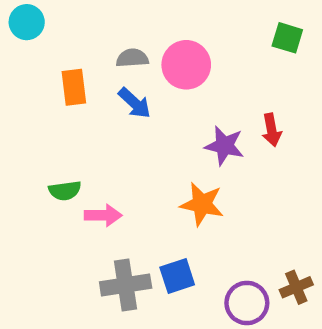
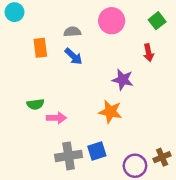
green square: (287, 38) -> (157, 21), turned 35
pink circle: (186, 65) -> (112, 21), moved
red arrow: (272, 130) -> (148, 53), moved

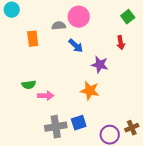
pink circle: (112, 21) -> (79, 17), moved
blue arrow: (74, 56) -> (76, 46), moved

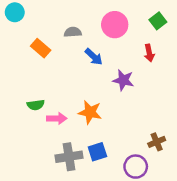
pink circle: (79, 17) -> (115, 25), moved
orange rectangle: (33, 39) -> (41, 48), turned -42
orange star: (90, 91) -> (90, 112), moved
brown cross: (132, 128) -> (157, 142), moved

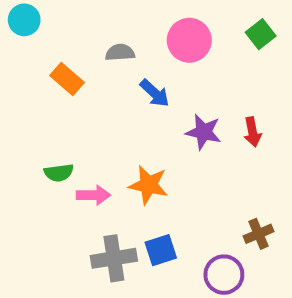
red arrow: (149, 53) -> (252, 132), moved

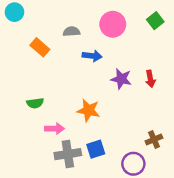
blue arrow: (155, 93) -> (92, 56), turned -36
pink arrow: (93, 195) -> (55, 129), moved

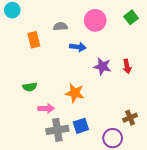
orange rectangle: (40, 47) -> (34, 40), turned 35

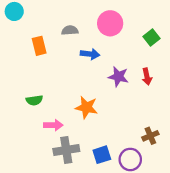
green square: (131, 17) -> (152, 38), moved
blue square: (81, 126) -> (102, 155), moved

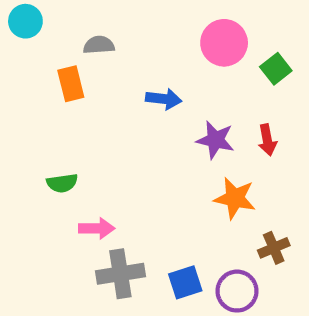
pink circle: (110, 23) -> (224, 43), moved
gray semicircle: (70, 30) -> (99, 45), moved
orange star: (86, 107) -> (235, 198), moved

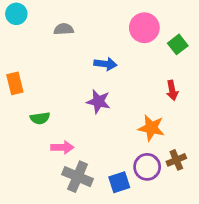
orange rectangle: (71, 84) -> (15, 83), moved
purple star: (215, 140) -> (98, 101), moved
gray cross: (120, 274) -> (78, 177), turned 32
purple circle: (237, 291) -> (147, 167), moved

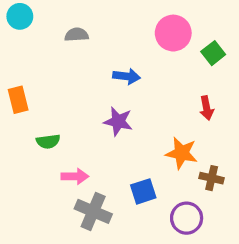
brown cross: (176, 160) -> (212, 178), moved, turned 36
purple circle: (147, 167) -> (187, 218), moved
blue square: (119, 182) -> (143, 191), moved

